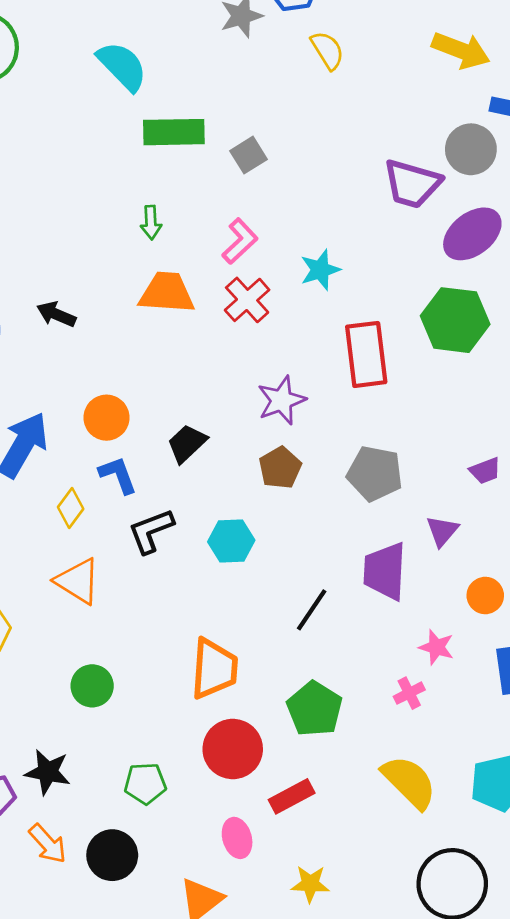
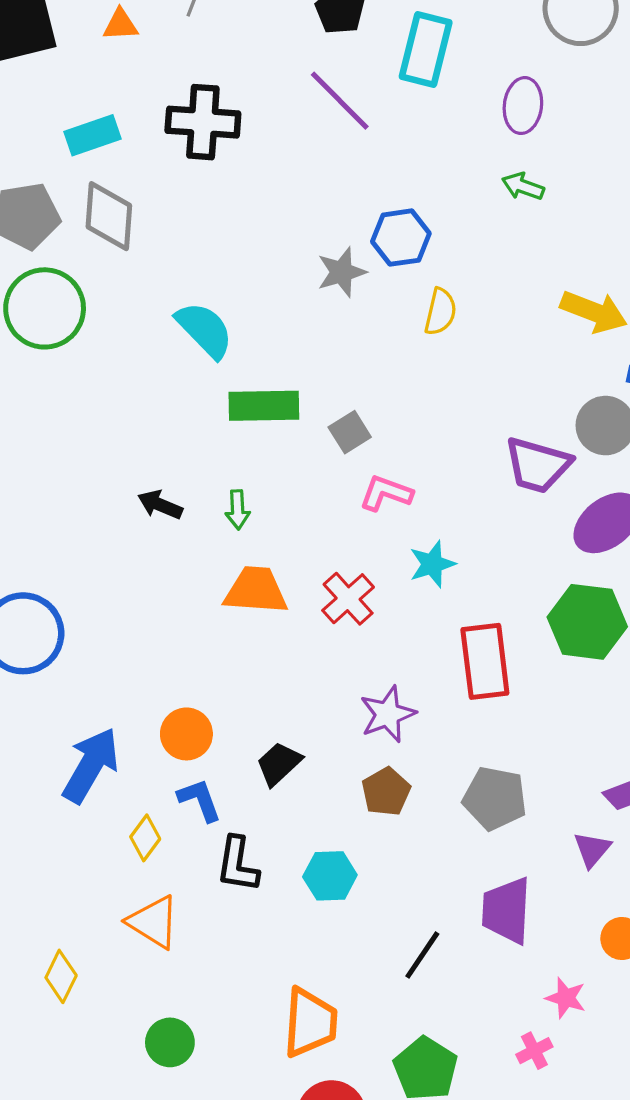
yellow semicircle: (327, 50) -> (440, 312), turned 45
pink L-shape: (240, 241) -> (386, 493), moved, turned -117
black arrow: (56, 314) -> (160, 505), moved
black L-shape: (151, 531) -> (238, 864), turned -60
purple triangle: (442, 531) -> (592, 849), moved

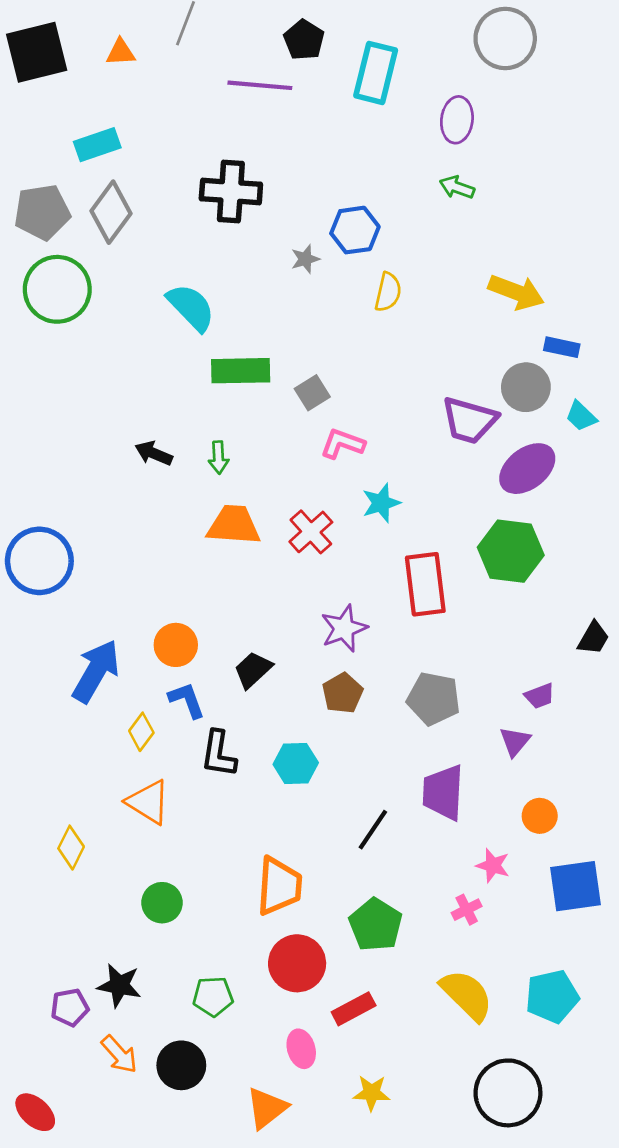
purple line: (340, 101) -> (260, 85), moved, turned -40
black cross: (203, 122) -> (231, 191), moved
gray diamond: (109, 216) -> (111, 212), turned 32
gray star: (341, 272) -> (305, 259), size x0.7

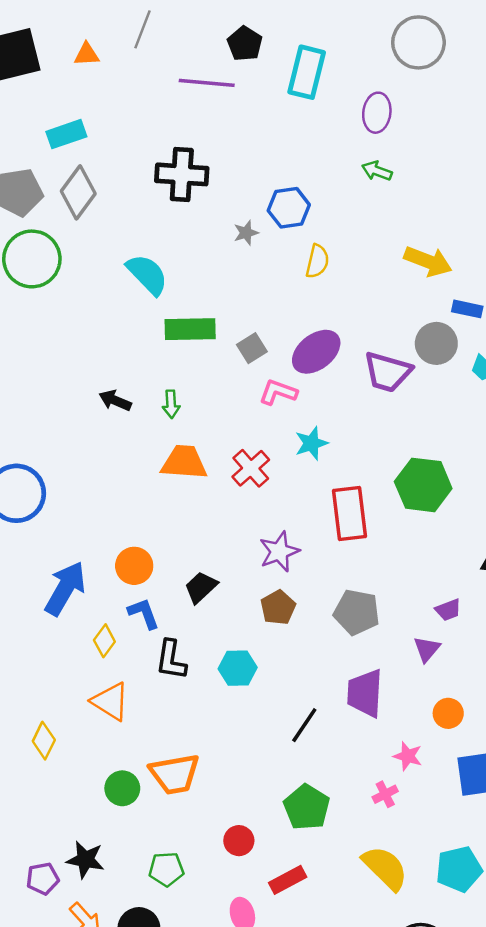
purple ellipse: (527, 469) -> (316, 352), moved
orange trapezoid: (279, 886) -> (175, 774), moved, turned 76
red circle: (297, 963) -> (239, 841), size x0.6

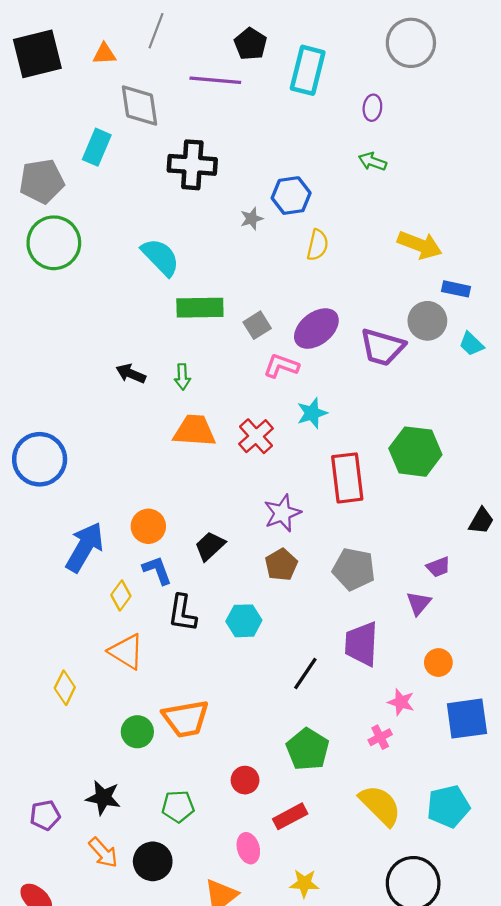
purple ellipse: (377, 113) -> (372, 108), size x0.7
cyan rectangle: (66, 134) -> (97, 147), moved, turned -48
gray diamond: (78, 192) -> (140, 105), moved, turned -45
purple pentagon: (43, 879) -> (45, 815), moved

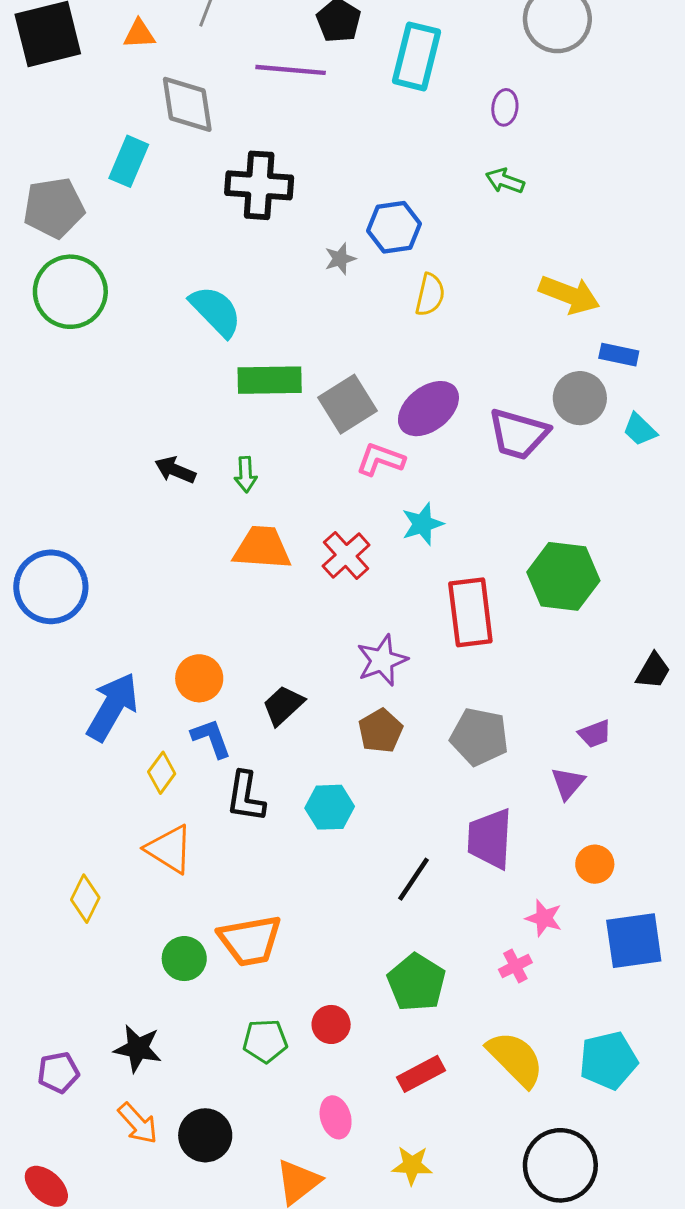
gray square: (257, 325) -> (348, 404), size x1.5
green pentagon: (178, 806) -> (265, 1041), moved
red rectangle: (290, 816) -> (421, 1074), moved

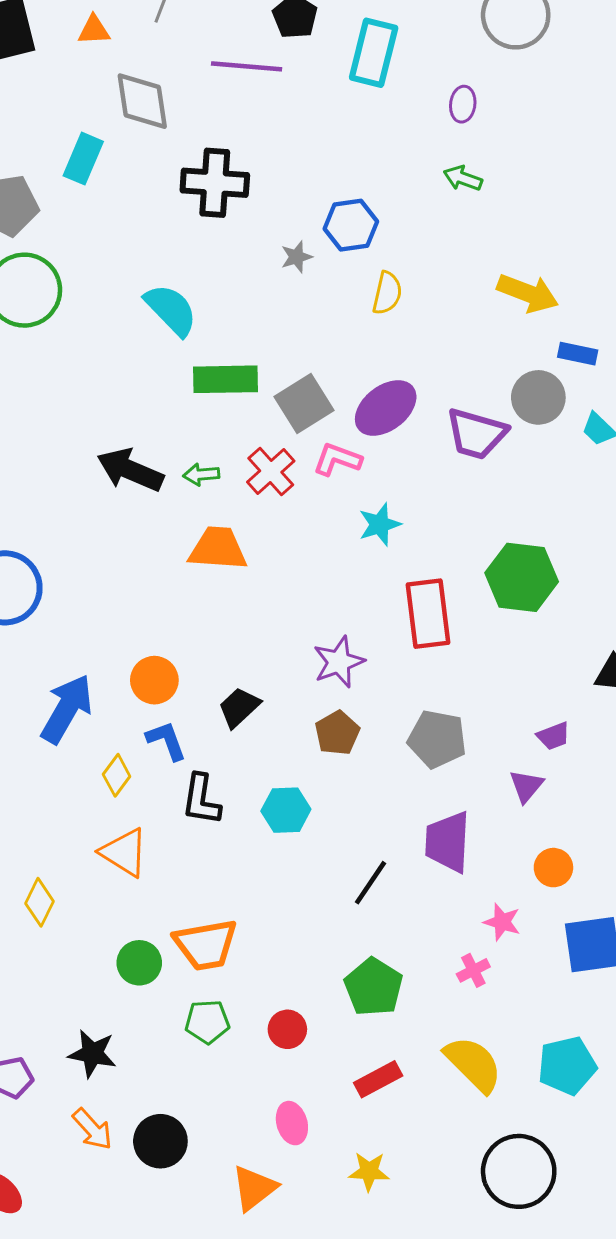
black arrow: (175, 470) -> (130, 470), size x1.6
green arrow: (246, 475) -> (201, 475), turned 88
red cross: (346, 555) -> (271, 472), moved
green pentagon: (265, 1041) -> (207, 1022), moved

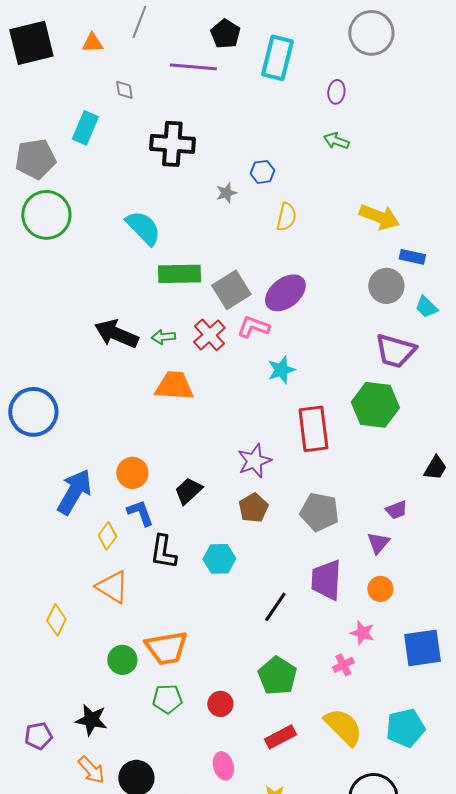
gray diamond: (142, 101) -> (124, 90), size x0.5
blue hexagon: (351, 225) -> (262, 172), size x0.7
purple trapezoid: (476, 434) -> (395, 351), moved
orange circle: (553, 868) -> (380, 589), moved

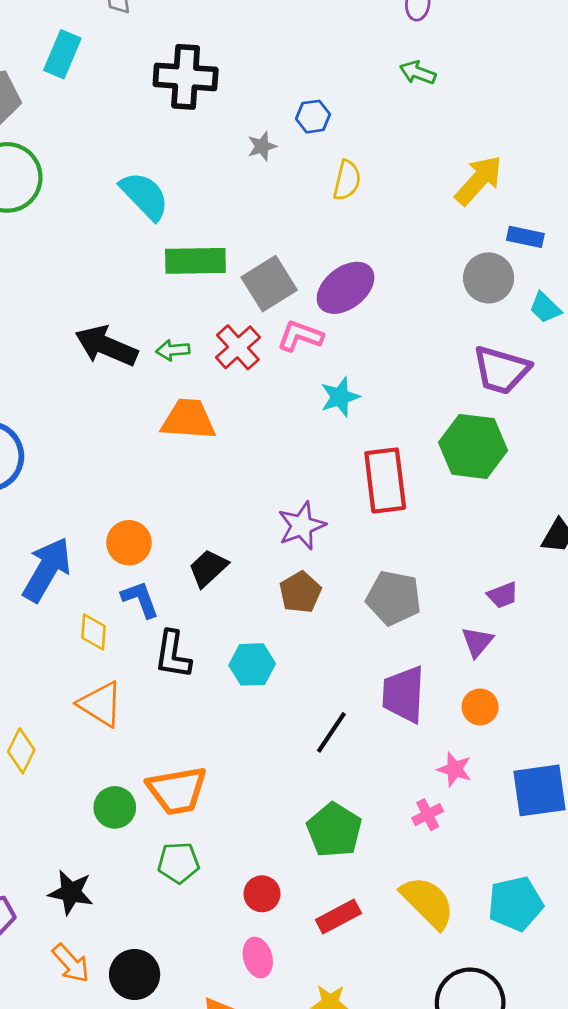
yellow arrow: (379, 217) -> (479, 180), turned -69
yellow diamond: (107, 536) -> (94, 632), turned -32
red circle: (220, 704) -> (262, 894), moved

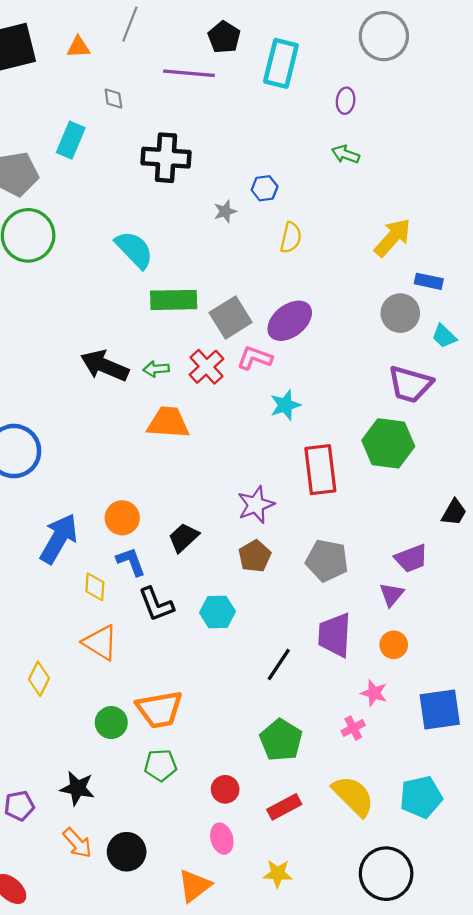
purple trapezoid: (503, 595) -> (411, 558), size x1.4
black L-shape: (173, 655) -> (156, 604), turned -30

